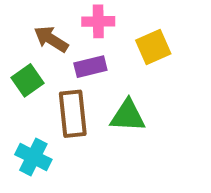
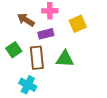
green square: (28, 80) -> (14, 50), moved
cyan cross: (33, 157) -> (28, 85), moved

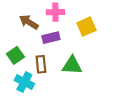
brown rectangle: (37, 58) -> (41, 64), size x0.7
cyan cross: (28, 85) -> (24, 82), moved

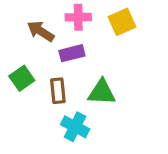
yellow square: (86, 27) -> (122, 22), moved
cyan cross: (24, 82) -> (75, 127), moved

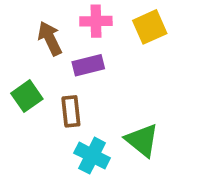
brown arrow: (41, 31) -> (50, 38), turned 32
green triangle: (102, 92) -> (142, 140), moved, turned 36

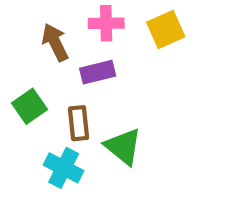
green triangle: (142, 140) -> (123, 147), moved
cyan cross: (92, 156) -> (64, 168), moved

